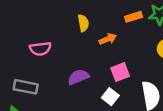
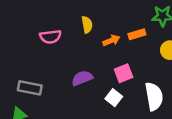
orange rectangle: (134, 17) -> (137, 34), moved
pink semicircle: (40, 49) -> (50, 37), moved

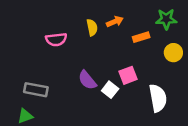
orange arrow: (111, 40) -> (115, 22), moved
purple semicircle: (82, 78) -> (87, 80), turned -108
white square: (114, 98) -> (110, 90), moved

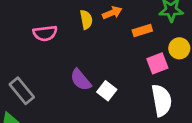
pink square: (128, 75) -> (157, 63), moved
gray rectangle: (36, 90) -> (22, 91), turned 40

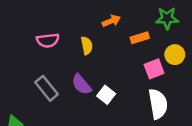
yellow semicircle: (86, 20) -> (87, 46), moved
gray rectangle: (22, 91) -> (47, 88), moved

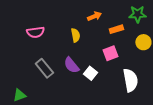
pink semicircle: (48, 40) -> (35, 32), moved
pink square: (154, 69) -> (110, 53), moved

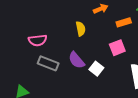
pink semicircle: (35, 32) -> (38, 40), moved
gray rectangle: (44, 68) -> (48, 63), turned -30

